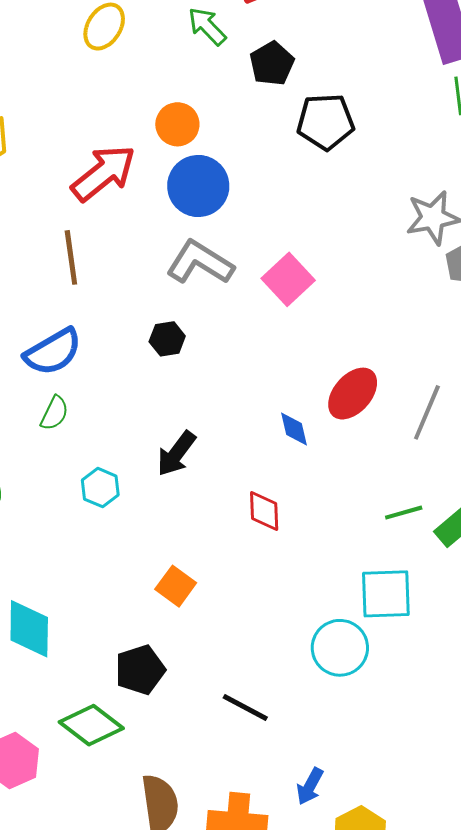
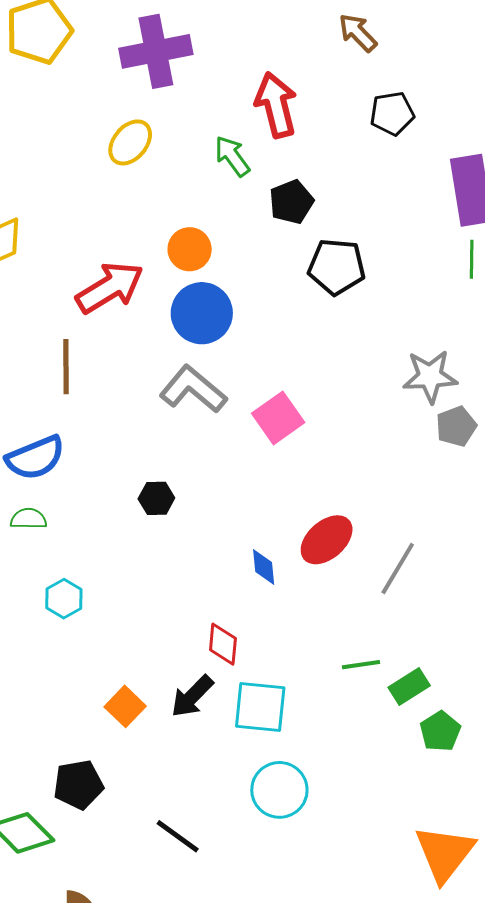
black hexagon: (167, 339) -> (156, 498), moved
green semicircle: (54, 413) -> (28, 519), turned -123
black arrow: (176, 454) -> (192, 696), moved
cyan square: (386, 594) -> (260, 707), moved

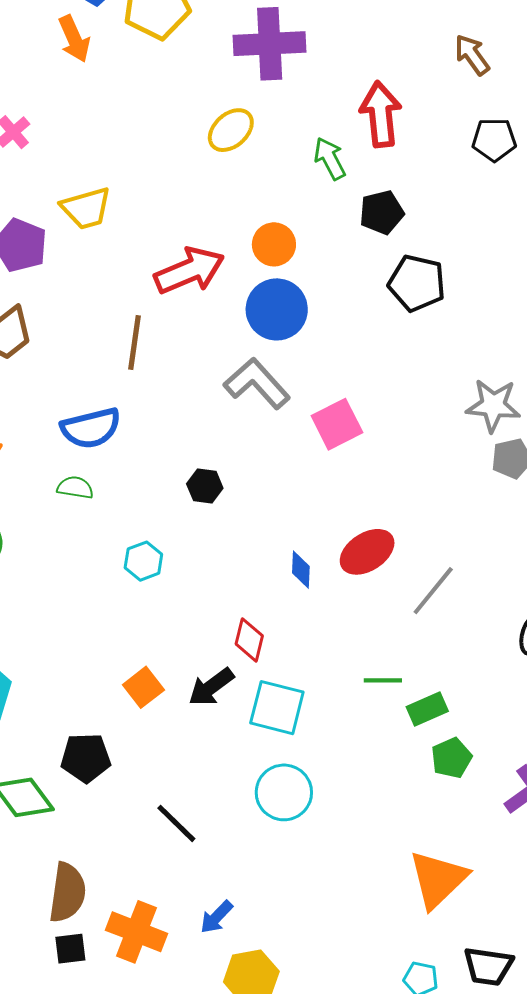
cyan hexagon: (64, 599) -> (143, 561), moved

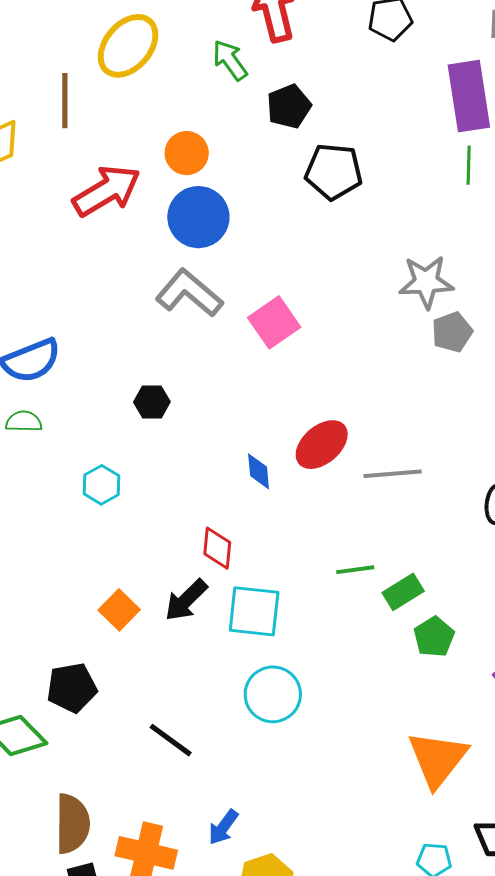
yellow ellipse: (231, 130) -> (128, 46), size x1.4
brown line: (135, 343) -> (65, 101), moved
gray line: (433, 591) -> (393, 474), turned 54

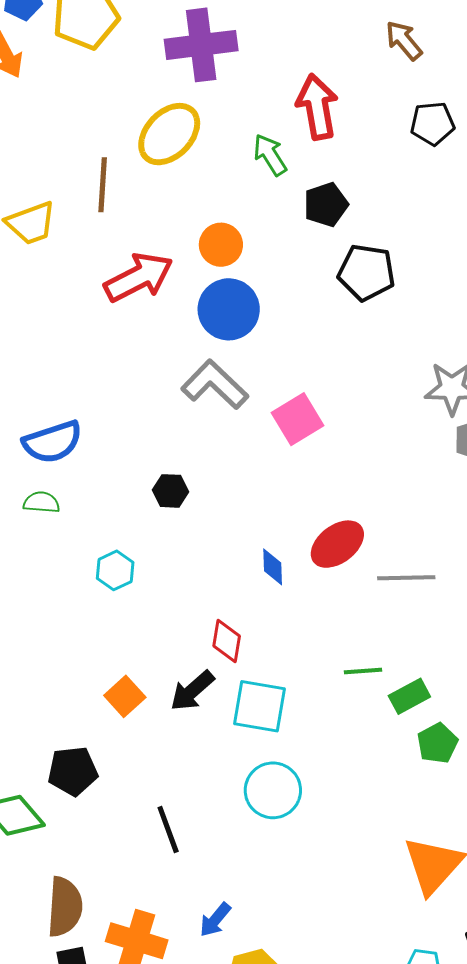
black line: (171, 740) -> (168, 829), turned 30

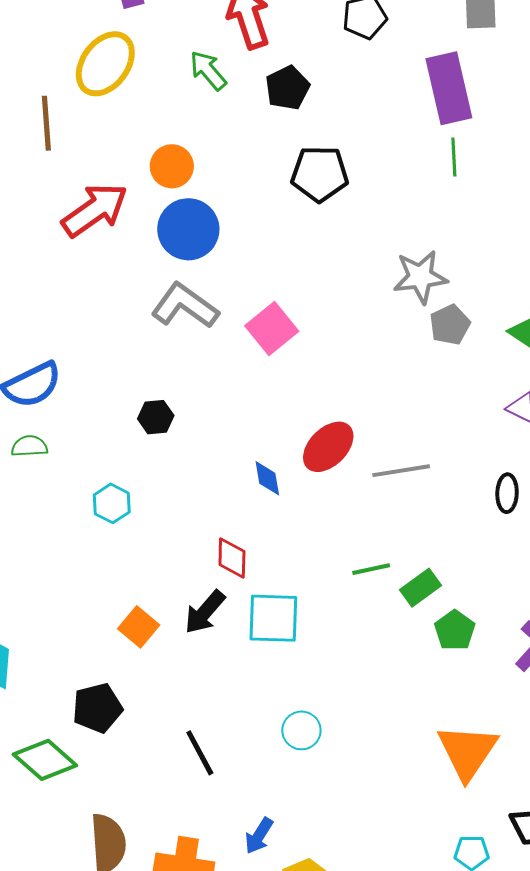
black pentagon: (326, 205) -> (287, 88), moved
cyan circle: (273, 790) -> (301, 730), moved, size x0.7

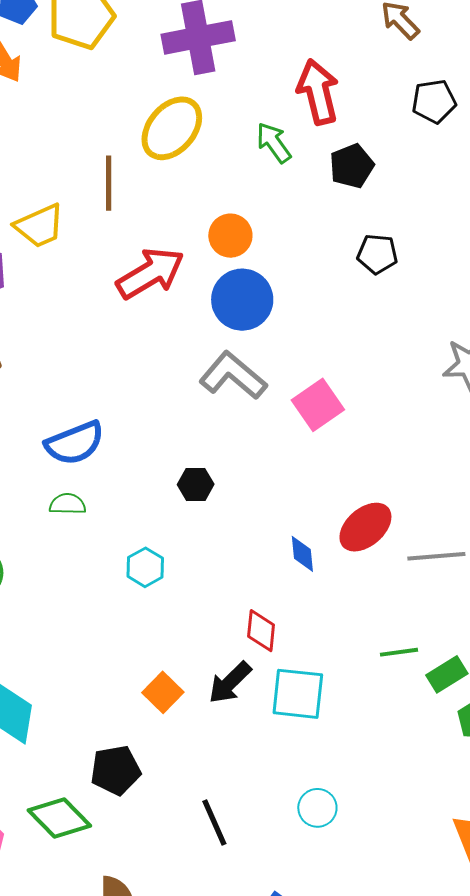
black pentagon: (320, 174) -> (377, 254), size x0.7

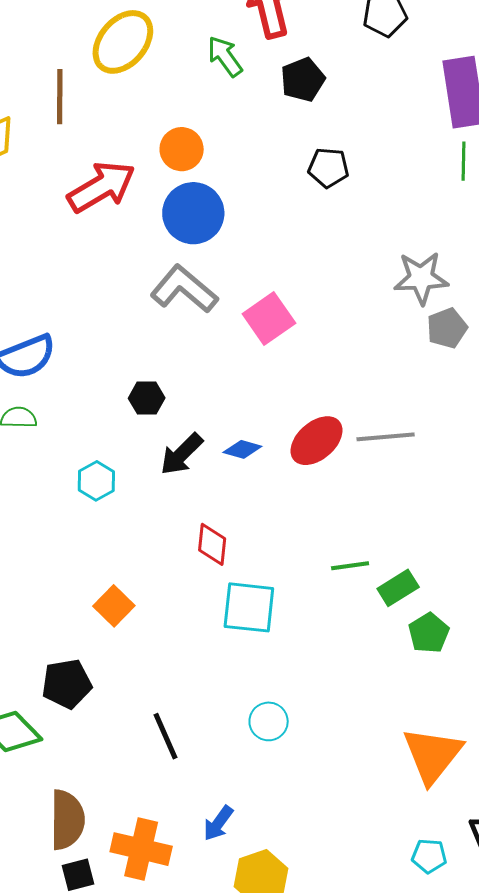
blue diamond: (302, 554) -> (242, 449), moved, turned -69
gray line: (436, 556) -> (386, 437), moved
black arrow: (230, 683) -> (181, 454), moved

